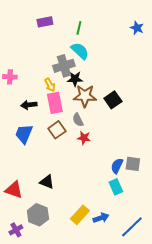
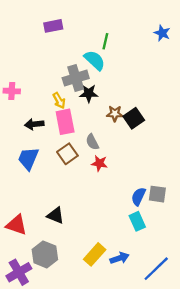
green line: (79, 28) -> (105, 41), moved
brown star: (85, 96) -> (115, 114), moved, size x0.6
purple cross: (16, 230) -> (19, 272), size x1.5

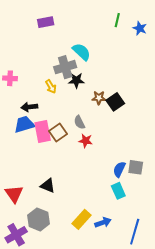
green line: (105, 41) -> (117, 20), moved
pink rectangle: (65, 122) -> (43, 132), moved
blue trapezoid: (28, 159) -> (24, 124), moved, turned 50
red triangle: (16, 225) -> (14, 194), turned 36
blue line: (156, 269) -> (135, 232), turned -30

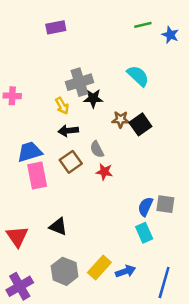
green line: (117, 20) -> (143, 25), turned 64
cyan semicircle: (81, 52) -> (138, 76), moved
black arrow: (29, 107) -> (68, 131), moved
pink rectangle: (43, 132) -> (37, 175), moved
gray hexagon: (39, 219) -> (65, 271), moved

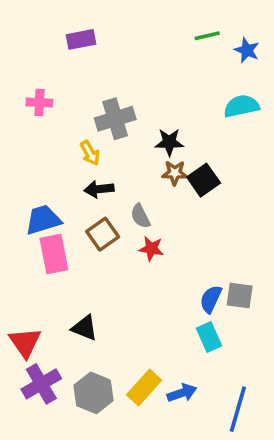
cyan semicircle: (138, 76) -> (241, 106), moved, turned -55
pink cross: (12, 96) -> (39, 103), moved
black star: (93, 98) -> (169, 142), moved
purple cross: (20, 286) -> (41, 384), moved

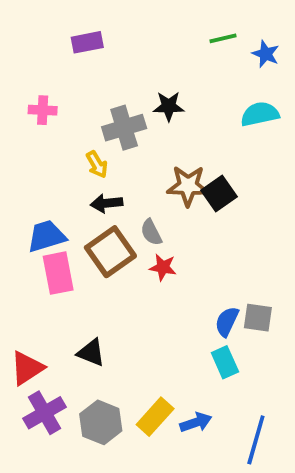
black star: (169, 142) -> (169, 106), moved
brown star: (175, 173) -> (188, 186), size x1.5
brown square: (103, 234) -> (110, 252), size x1.4
red triangle: (25, 342) -> (27, 368), turned 32

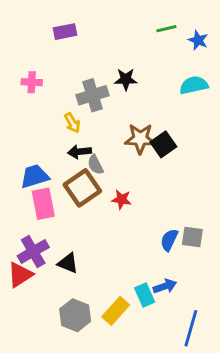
gray semicircle: (151, 232) -> (95, 165), moved
cyan rectangle: (225, 362) -> (145, 295), moved
purple cross: (45, 413) -> (33, 252), moved
blue arrow: (196, 422) -> (165, 286), moved

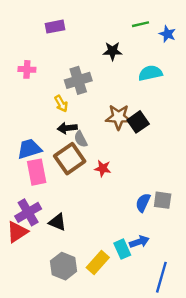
black star: (126, 79) -> (112, 51), moved
cyan semicircle: (194, 85) -> (150, 73), moved

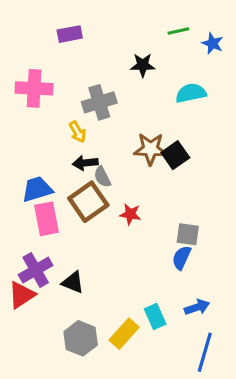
pink cross: (27, 69) -> (34, 88), size x1.6
gray square: (163, 200) -> (188, 234), moved
blue arrow: (139, 242) -> (197, 307), moved

